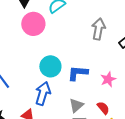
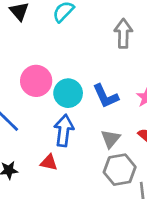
pink circle: (33, 24) -> (36, 81), moved
blue L-shape: (78, 73) -> (105, 96), turned -110

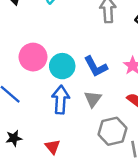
gray triangle: (111, 139) -> (93, 99), moved
red triangle: (49, 162) -> (53, 147), moved, turned 42

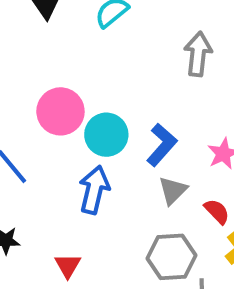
blue L-shape: (96, 67) -> (162, 145), turned -120
gray triangle: (93, 99) -> (173, 190), moved

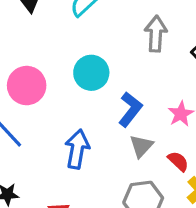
pink circle: (60, 111) -> (27, 86), moved
cyan circle: (106, 135) -> (91, 73), moved

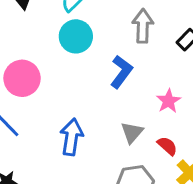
cyan circle: (91, 73) -> (76, 36), moved
blue L-shape: (130, 109) -> (121, 72), moved

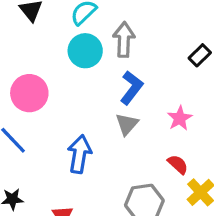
gray arrow: (143, 26) -> (124, 40), moved
gray triangle: (132, 132) -> (127, 124), moved

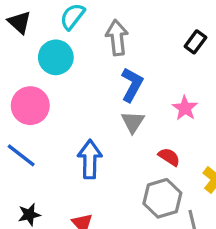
cyan circle: (85, 51) -> (56, 57), moved
red semicircle: (178, 164) -> (169, 157), moved

